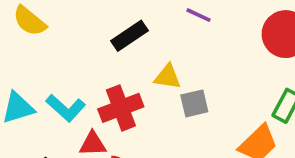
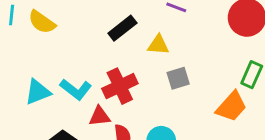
yellow triangle: (168, 77) -> (158, 45), moved

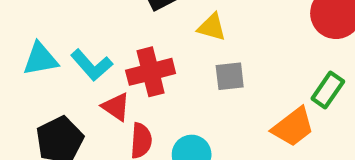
red triangle: (99, 116) -> (116, 107), turned 30

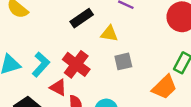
cyan L-shape: (92, 65) -> (41, 64), turned -90
red cross: (151, 72) -> (76, 64), turned -32

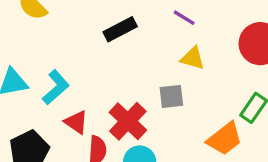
yellow triangle: (109, 34) -> (193, 58), moved
red cross: (76, 64) -> (128, 121), moved

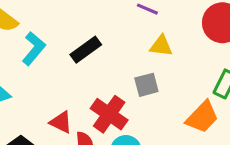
black rectangle: (120, 29) -> (86, 50), moved
cyan L-shape: (56, 87) -> (34, 49), moved

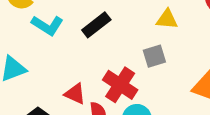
cyan L-shape: (34, 49) -> (47, 25), turned 84

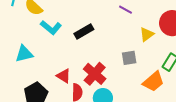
yellow triangle: (167, 19) -> (147, 34), moved, turned -49
gray square: (154, 56) -> (129, 58), moved

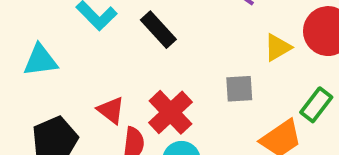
black rectangle: (84, 31) -> (158, 30), turned 72

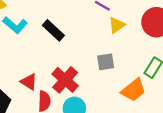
yellow triangle: (278, 47) -> (117, 25), moved

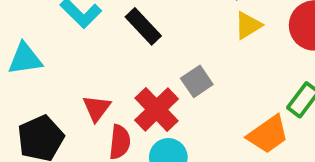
gray square: (106, 62) -> (197, 81), moved, turned -30
red triangle: (29, 82) -> (97, 108), turned 30

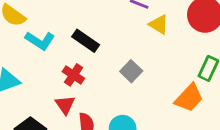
yellow triangle: (248, 25) -> (159, 24), turned -45
red cross: (157, 109) -> (73, 75), moved, size x0.7

